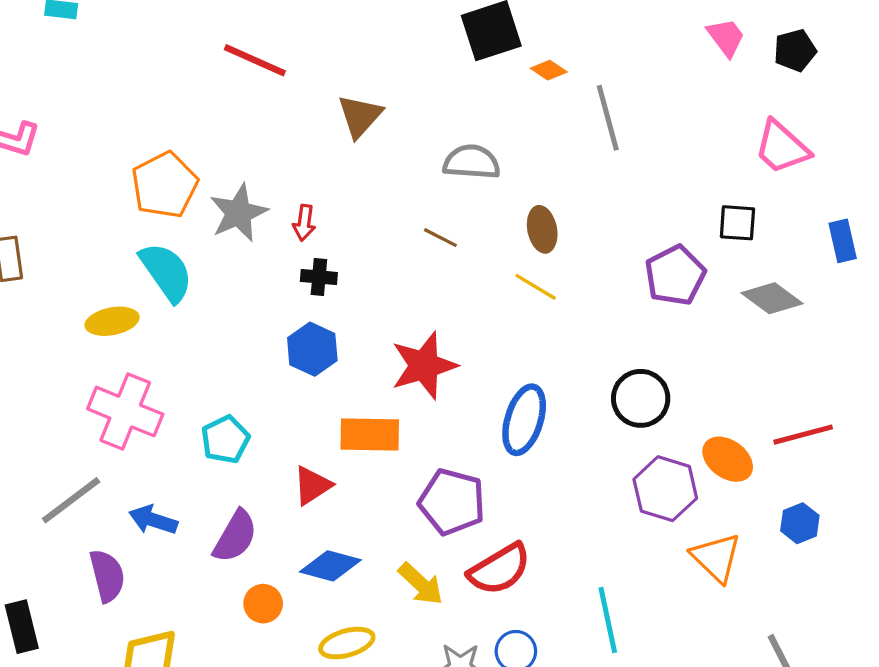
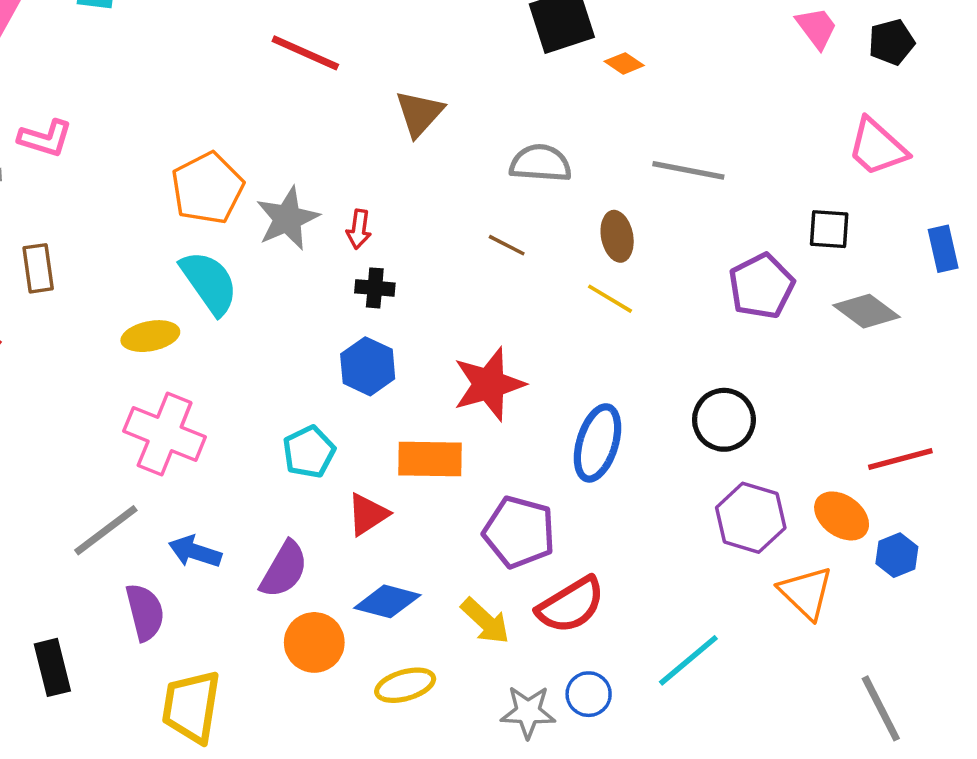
gray line: (608, 118) -> (688, 170), moved, turned -64
cyan pentagon: (225, 439) -> (309, 452), moved
orange ellipse: (728, 459) -> (842, 516), moved
orange circle: (263, 604) -> (314, 642), size x1.4
cyan line: (608, 620) -> (688, 660), turned 62

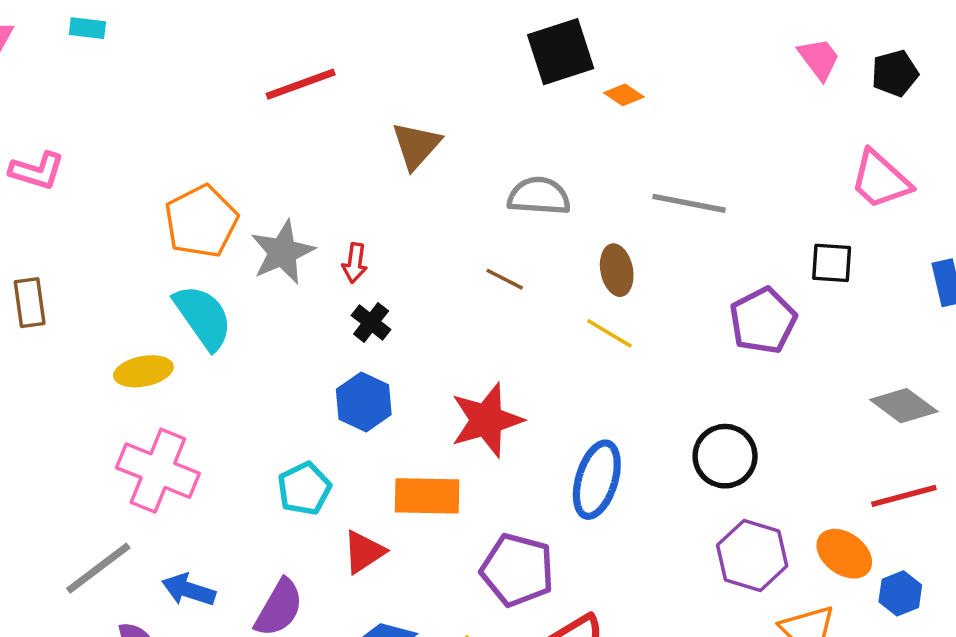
red line: (305, 53) -> (301, 84), turned -44
black cross: (375, 288) -> (371, 322), turned 33
gray diamond: (867, 311) -> (904, 406), moved

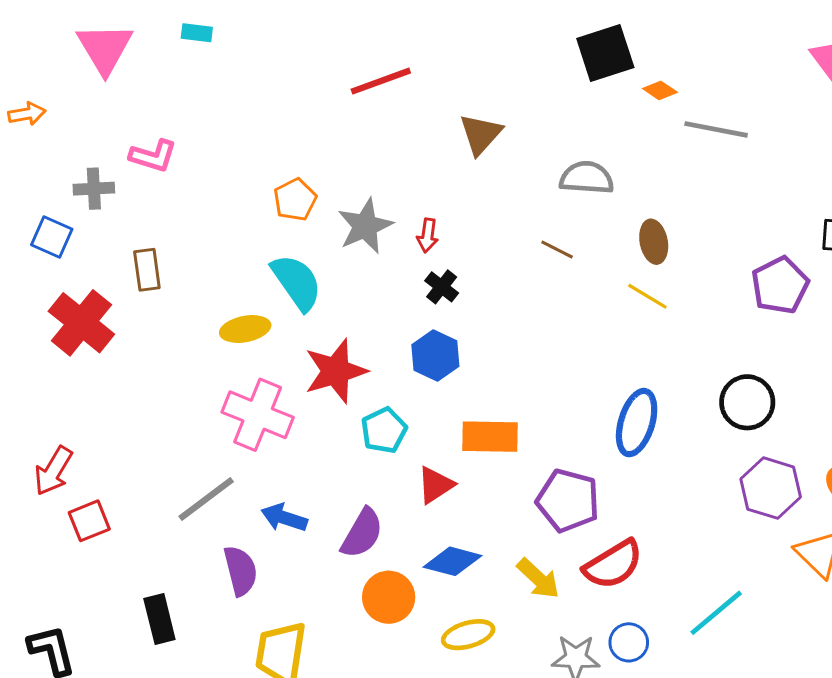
gray line: (689, 203) -> (716, 129), moved
orange pentagon: (201, 221) -> (295, 200), size x0.7
red star: (487, 420) -> (336, 371), moved

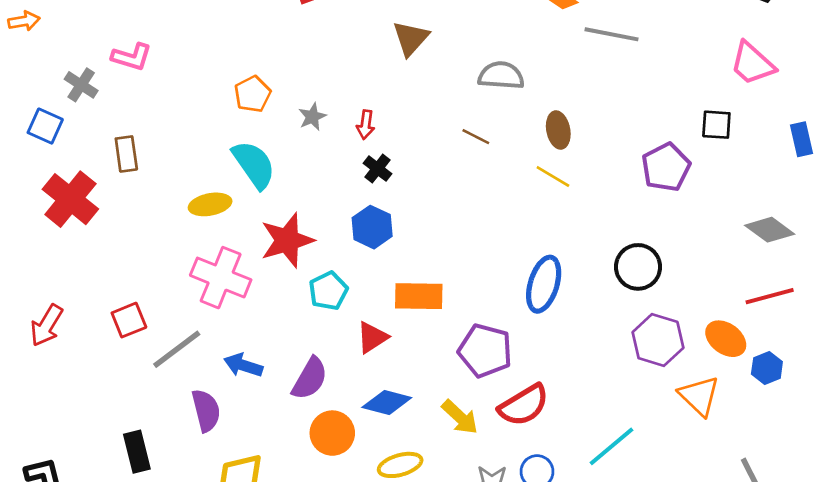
gray cross: (94, 189) -> (81, 85), turned 36
gray star: (365, 226) -> (312, 117), size x0.6
red square: (89, 521) -> (129, 320), moved

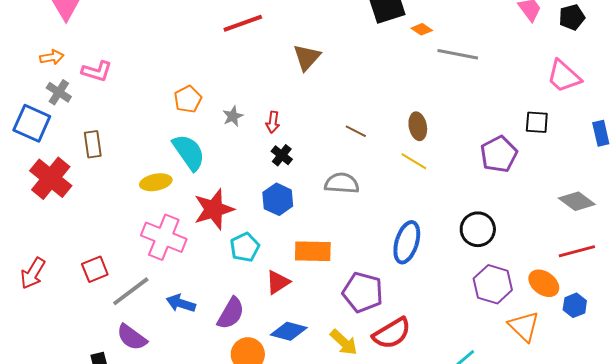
orange arrow: (24, 21) -> (52, 57), moved
gray semicircle: (501, 76) -> (342, 183), moved
blue square: (45, 126) -> (32, 123), size x1.4
purple semicircle: (206, 410) -> (132, 337), moved, turned 140

